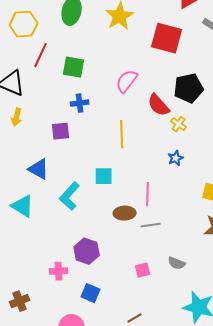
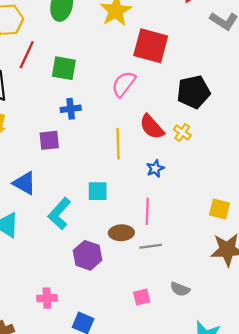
red square: (167, 38) -> (151, 46), moved
red semicircle: (159, 105) -> (152, 127), moved
blue star: (176, 158) -> (155, 169), moved
purple hexagon: (87, 251) -> (88, 255), moved

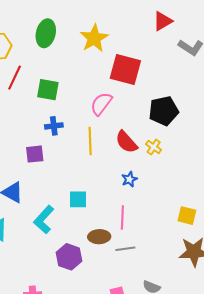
yellow line: (118, 144) -> (90, 141), moved

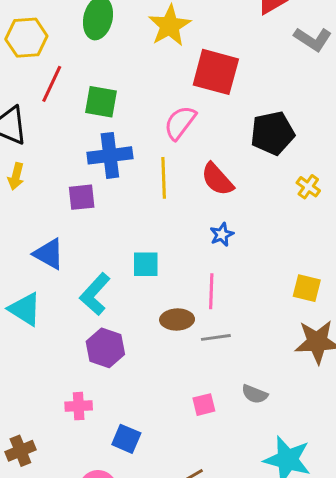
blue cross: (54, 126) -> (110, 155), size x1.6
yellow cross: (154, 147) -> (308, 187), moved
purple hexagon: (69, 257) -> (105, 348), moved

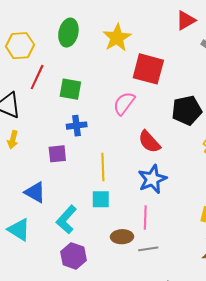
blue cross: (110, 155) -> (77, 126), size x0.7
yellow line: (164, 178) -> (103, 167), moved
blue star: (222, 234) -> (152, 179), size x1.8

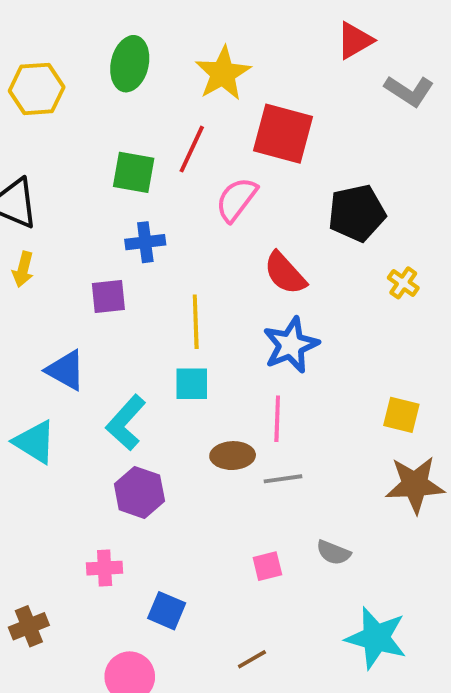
red line: (37, 77) -> (192, 149), moved

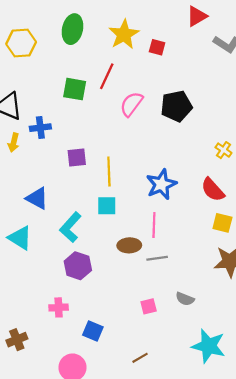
red square: (283, 134) -> (157, 47), moved, size x0.5
black pentagon: (357, 213) -> (176, 106), moved
blue cross: (145, 242) -> (40, 128), moved
red semicircle: (285, 273) -> (213, 190), moved
purple square: (108, 296) -> (77, 158), moved

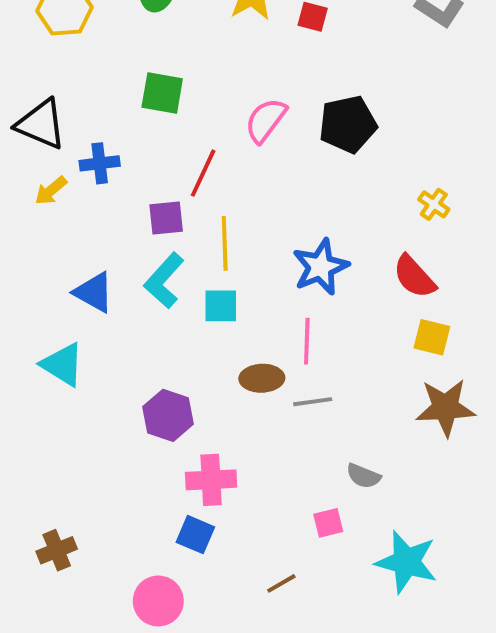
red line: (107, 76) -> (203, 173), moved
yellow arrow: (14, 143) -> (51, 191), turned 36
cyan L-shape: (70, 227) -> (164, 281), moved
pink square: (149, 306) -> (328, 523), moved
pink cross: (59, 307) -> (211, 480), moved, size x1.4

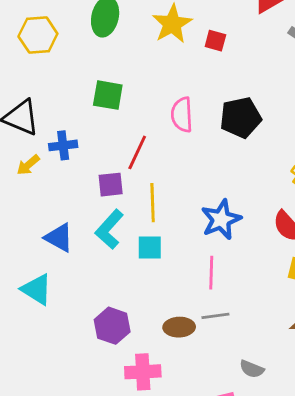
pink semicircle: (266, 120) -> (182, 115), turned -40
brown ellipse: (262, 378) -> (179, 327), moved

